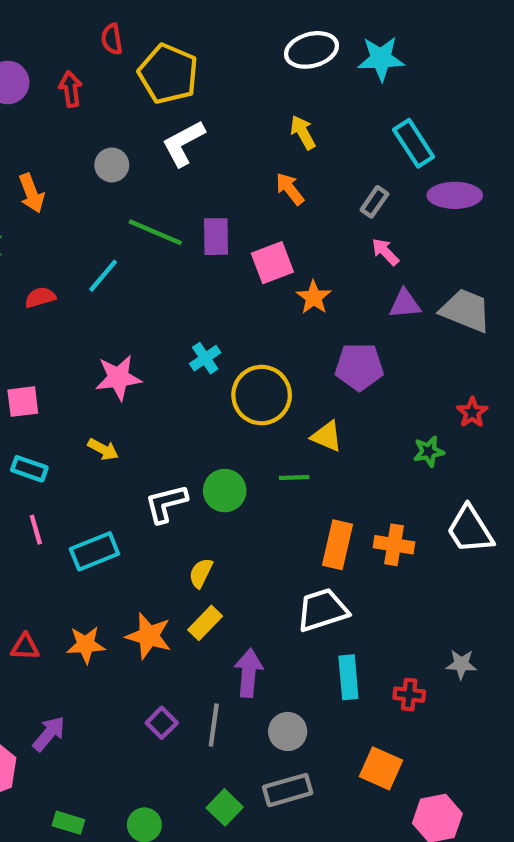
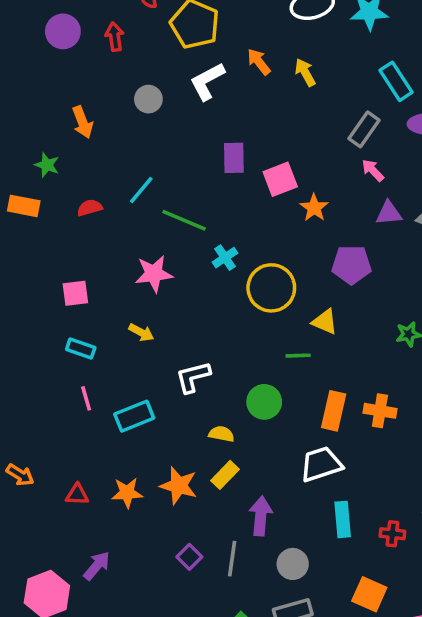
orange arrow: (290, 189) -> (259, 62), moved
gray rectangle: (374, 202) -> (364, 129), size x1.4
green line: (155, 232) -> (184, 220), moved
green circle: (225, 491) -> (264, 402), moved
yellow semicircle: (201, 573) -> (221, 434), turned 75

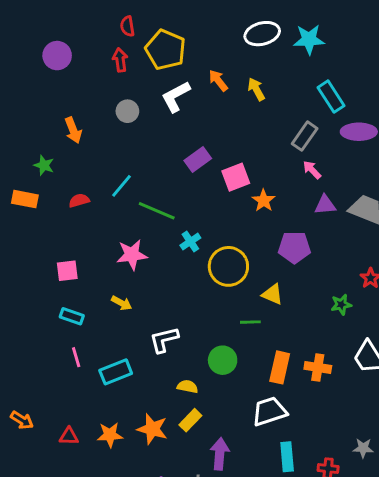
red arrow: (115, 37) -> (120, 60), moved
purple rectangle: (234, 158) -> (198, 160), turned 55

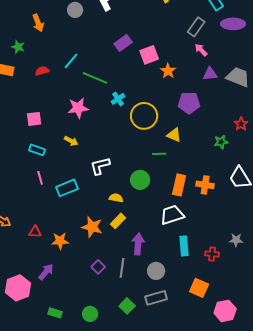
orange star: (110, 435) -> (60, 241), moved

